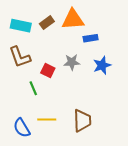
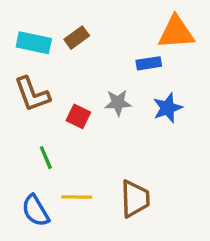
orange triangle: (73, 19) -> (176, 32), moved
green line: (33, 88) -> (46, 158), moved

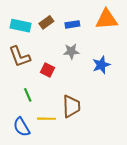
blue rectangle: (149, 63) -> (72, 24), moved
gray star: (118, 103) -> (71, 51), moved
brown trapezoid: (135, 199) -> (71, 106), moved

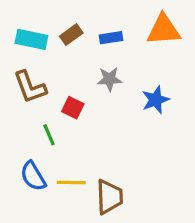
green line: (28, 95) -> (49, 135), moved
brown trapezoid: (71, 106) -> (109, 197), moved
blue semicircle: (22, 127) -> (33, 176), moved

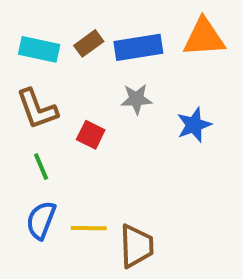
blue rectangle: (111, 38) -> (138, 47), size x1.6
green line: (49, 135) -> (41, 167), moved
blue semicircle: (33, 176) -> (41, 220), turned 52

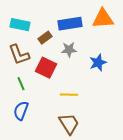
brown rectangle: (89, 43) -> (45, 38), moved
red square: (91, 135) -> (46, 68), size x1.5
yellow line: (89, 228) -> (69, 95), moved
brown trapezoid: (136, 246) -> (69, 124), turned -30

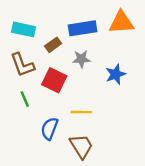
blue semicircle: (21, 111) -> (50, 129), moved

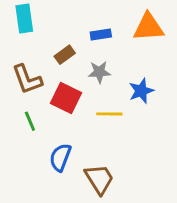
blue rectangle: (83, 28) -> (101, 34), size x0.6
cyan rectangle: (24, 29) -> (24, 19), moved, turned 70
yellow line: (81, 112) -> (109, 114), moved

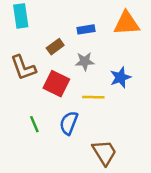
green line: (30, 121) -> (34, 124), moved
blue semicircle: (60, 157) -> (69, 123), moved
brown trapezoid: (99, 179) -> (104, 152), moved

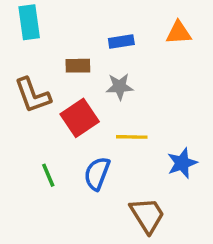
orange triangle: (127, 23) -> (179, 33), size x0.7
brown rectangle: (55, 47) -> (78, 66), turned 35
blue star: (120, 77) -> (182, 163), moved
red square: (56, 84) -> (80, 118), turned 30

